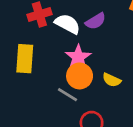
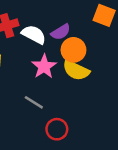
orange circle: (80, 76) -> (73, 50), moved
yellow semicircle: (112, 80) -> (76, 70), moved, size x1.5

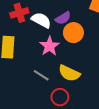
yellow semicircle: (76, 70) -> (69, 73), moved

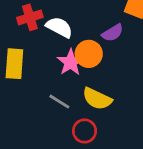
purple semicircle: (63, 18) -> (113, 33), moved
orange circle: (73, 33) -> (89, 54), moved

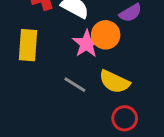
red circle: (85, 131) -> (125, 118), moved

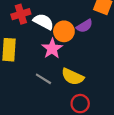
orange circle: (106, 35) -> (64, 31), moved

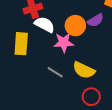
white semicircle: (43, 22) -> (45, 25), moved
pink star: (52, 49) -> (64, 43), turned 30

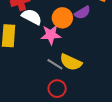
gray line: (55, 72) -> (55, 64), moved
red circle: (91, 97) -> (57, 89), moved

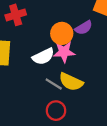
white semicircle: (32, 17) -> (43, 56), moved, turned 126
pink star: (51, 35) -> (64, 52), moved

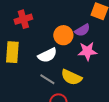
pink star: (64, 52) -> (87, 51), moved
gray line: (54, 84) -> (47, 79), moved

